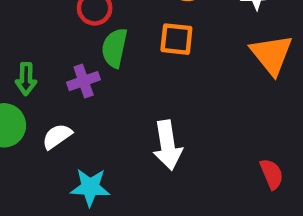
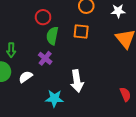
purple cross: (84, 81) -> (45, 58), moved, turned -32
cyan star: (90, 187) -> (54, 98), moved

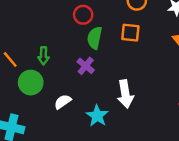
white semicircle: (26, 77) -> (63, 102), moved
cyan star: (54, 98) -> (97, 116), turned 30

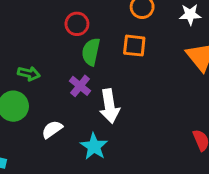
green arrow: (43, 56) -> (29, 74), turned -78
white arrow: (125, 94) -> (110, 106), moved

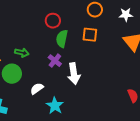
cyan star: (94, 146) -> (55, 106), moved

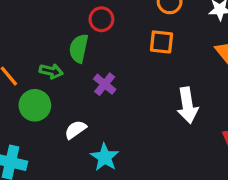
green semicircle: (62, 39) -> (79, 48), moved
white arrow: (74, 74) -> (187, 105), moved

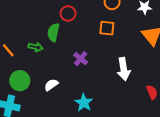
purple cross: (105, 84) -> (81, 59), moved
green circle: (35, 105) -> (20, 81), moved
cyan star: (105, 157) -> (84, 103), moved

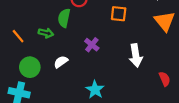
white semicircle: (51, 85) -> (61, 62), moved

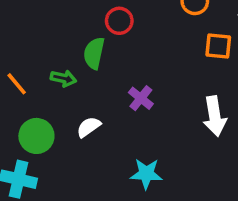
orange square: (119, 14) -> (218, 46), moved
cyan star: (95, 90) -> (146, 174), turned -30

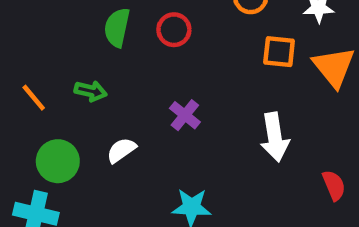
red circle: (119, 21) -> (174, 30), moved
green semicircle: (94, 53) -> (117, 28), moved

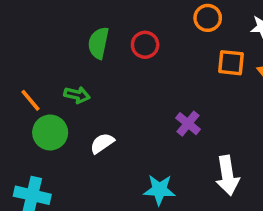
purple cross: (185, 115) -> (188, 124), moved
white arrow: (275, 137) -> (227, 175), moved
green circle: (58, 161) -> (50, 133), moved

